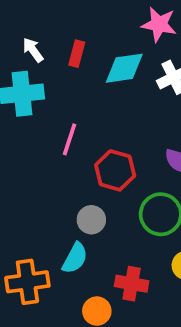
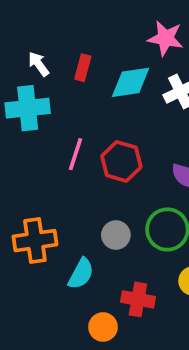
red hexagon: (115, 170) -> (121, 161), moved
gray circle: (91, 220) -> (116, 235), moved
orange cross: (27, 282) -> (35, 241), moved

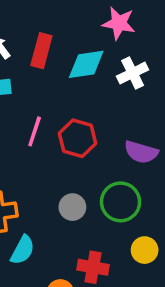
red rectangle: (83, 68) -> (41, 51), size x1.4
cyan semicircle: (81, 274) -> (23, 250), moved

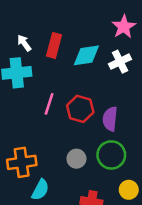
pink star: (119, 23) -> (124, 27), moved, turned 30
purple semicircle: (141, 152) -> (110, 119), moved, turned 80

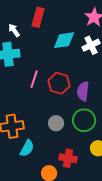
red rectangle: (54, 45) -> (38, 17), moved

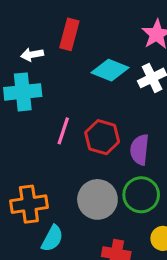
white arrow: (14, 30) -> (32, 55), turned -64
cyan diamond: (64, 40) -> (110, 70), turned 30
gray circle: (56, 123) -> (97, 199), size x1.6

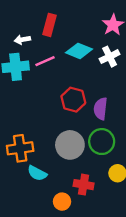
pink line: (63, 131) -> (45, 61), moved, turned 48
cyan semicircle: (52, 238) -> (37, 173), turned 90

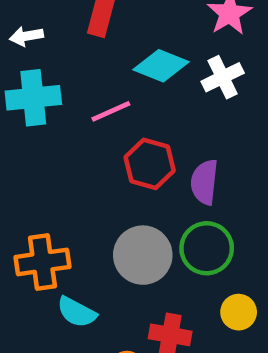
white arrow: (22, 40) -> (26, 36), moved
pink line: (45, 61) -> (111, 111), moved

